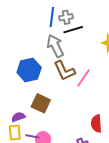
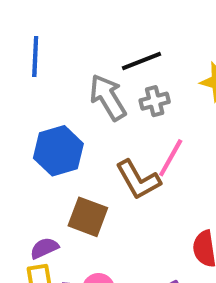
blue line: (52, 17) -> (35, 57), moved
gray cross: (66, 17) -> (155, 101), moved
brown L-shape: (64, 71) -> (138, 180), moved

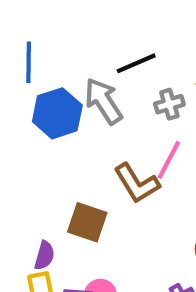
gray cross: (155, 101) -> (169, 104), moved
blue hexagon: (58, 151) -> (57, 113), moved
purple semicircle: (44, 248) -> (44, 255), turned 132

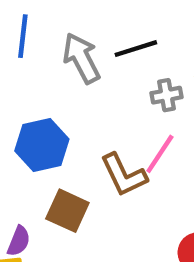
gray arrow: (103, 101) -> (81, 58), moved
blue hexagon: (57, 113) -> (42, 145), moved

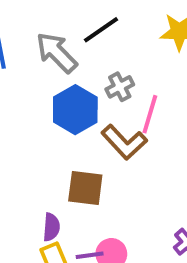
gray cross: (167, 95) -> (120, 87), moved
blue hexagon: (42, 145) -> (75, 110), moved

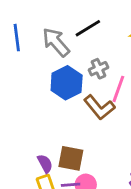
brown square: (85, 188) -> (71, 158), moved
purple semicircle: (51, 227) -> (45, 164), turned -36

